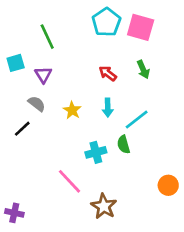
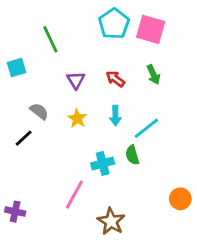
purple triangle: (43, 75) -> (76, 80), moved
pink line: (70, 181) -> (74, 195), turned 72
purple cross: (14, 213) -> (15, 212), moved

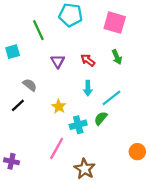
cyan pentagon: (114, 24) -> (71, 15), moved, turned -30
yellow star: (77, 118) -> (59, 106), moved
green semicircle: (132, 155) -> (101, 118), turned 56

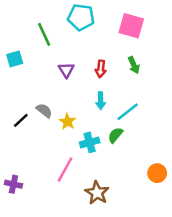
red arrow: (88, 60) -> (101, 69), turned -120
gray semicircle: (30, 85) -> (44, 111), moved

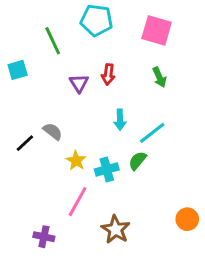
red arrow: (101, 69) -> (108, 74), moved
yellow star: (67, 122) -> (76, 161), moved
orange circle: (157, 173) -> (187, 219), moved
purple cross: (13, 184) -> (44, 237), moved

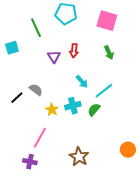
cyan arrow: (120, 120) -> (82, 82), turned -40
cyan cross: (107, 169) -> (73, 106), moved
pink line: (78, 202) -> (40, 138), moved

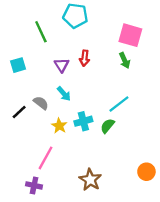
pink square: (107, 21) -> (130, 35), moved
cyan square: (12, 48) -> (18, 65), moved
cyan arrow: (82, 82) -> (64, 94), moved

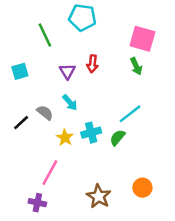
orange circle: (146, 172) -> (142, 188), moved

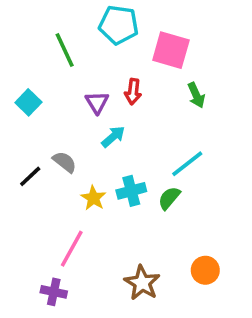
pink square: (142, 39) -> (171, 50), moved
cyan square: (20, 71) -> (28, 102), turned -30
cyan arrow: (70, 103) -> (113, 137), moved, turned -90

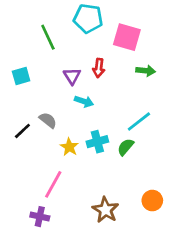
green arrow: (196, 95) -> (146, 71), turned -60
cyan square: (28, 102) -> (21, 76), turned 30
cyan arrow: (113, 137) -> (84, 101), turned 60

